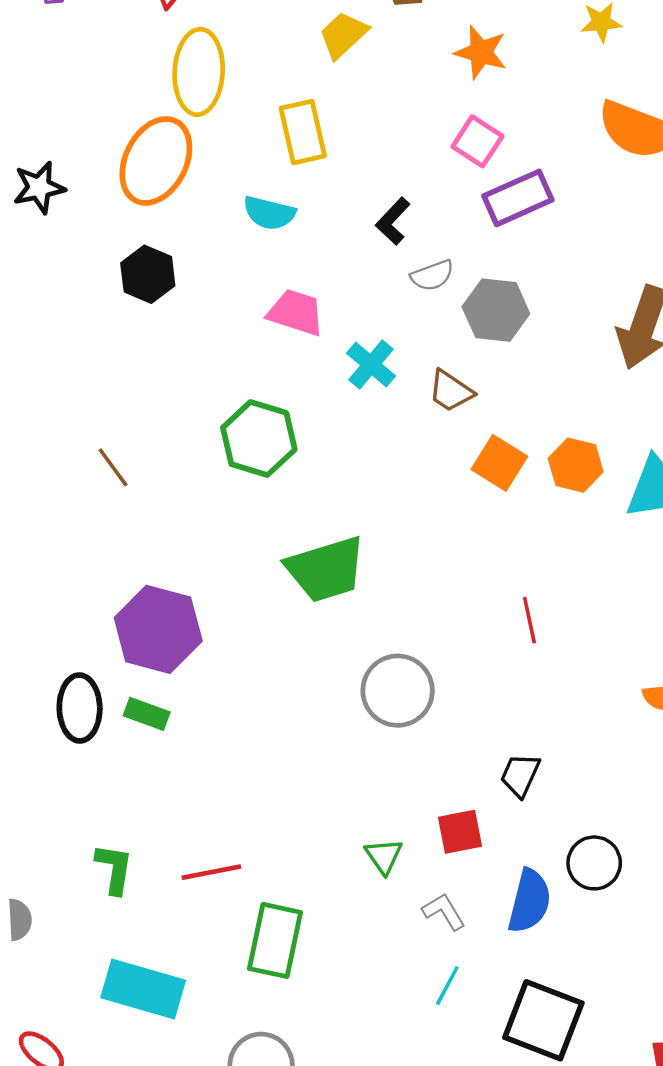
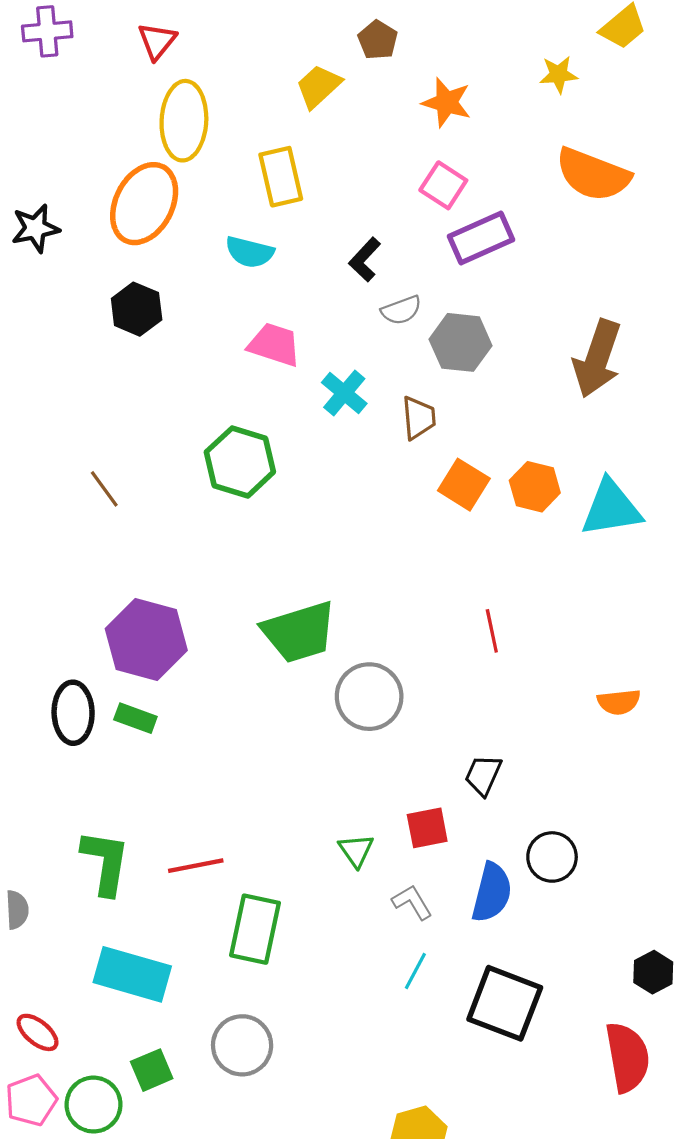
brown trapezoid: (451, 391) -> (419, 418), turned -129
green trapezoid: (326, 569) -> (299, 632), moved
green L-shape: (114, 869) -> (105, 862), size x1.4

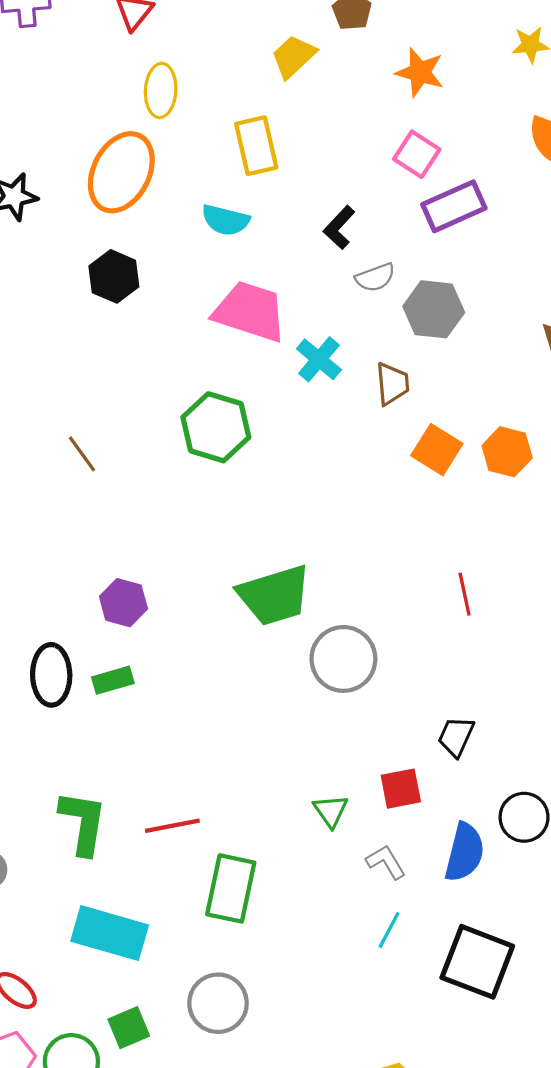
yellow ellipse: (184, 121) -> (161, 90), size x0.7
pink trapezoid: (274, 345) -> (250, 311), size x1.4
purple hexagon: (146, 640) -> (123, 603), size x0.6
green rectangle: (135, 718) -> (113, 680), turned -36

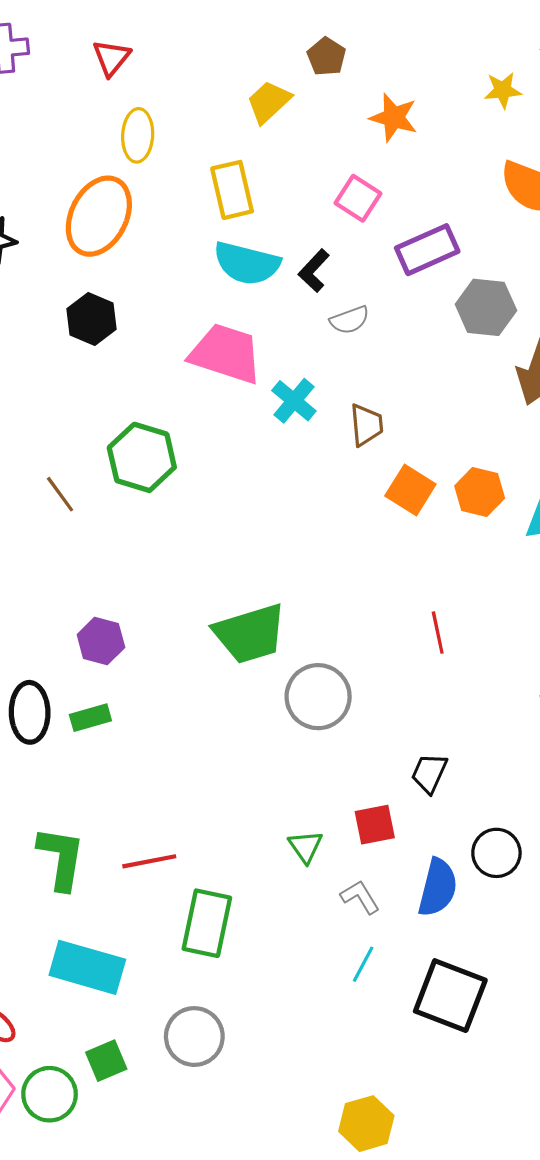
pink square: (417, 154) -> (358, 198), moved
cyan semicircle: (225, 220) -> (247, 263), moved, size x1.4
gray hexagon: (434, 309) -> (486, 307), moved
green hexagon: (216, 427) -> (142, 457), moved

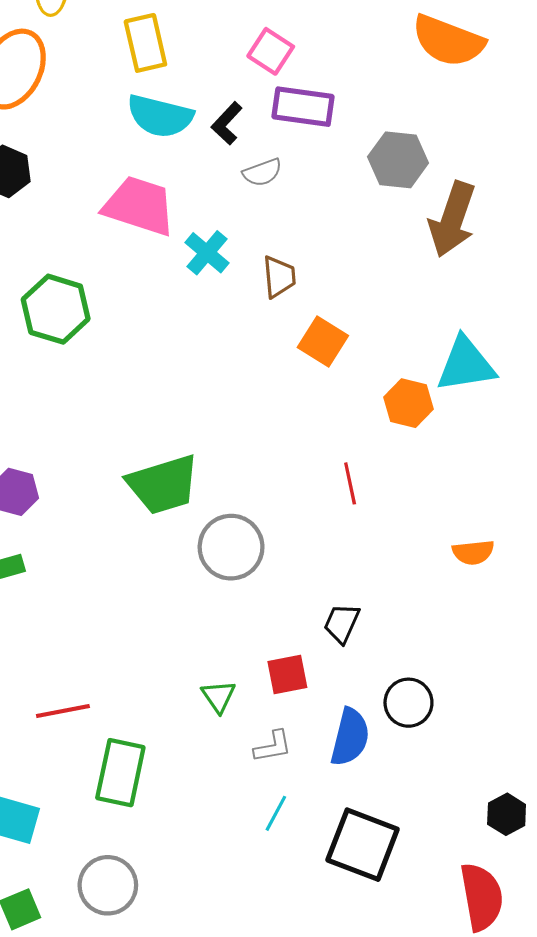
purple rectangle: (427, 250) -> (303, 107), moved, turned 32
orange hexagon: (480, 492) -> (408, 403), moved
gray L-shape: (360, 897) -> (273, 746), turned 111

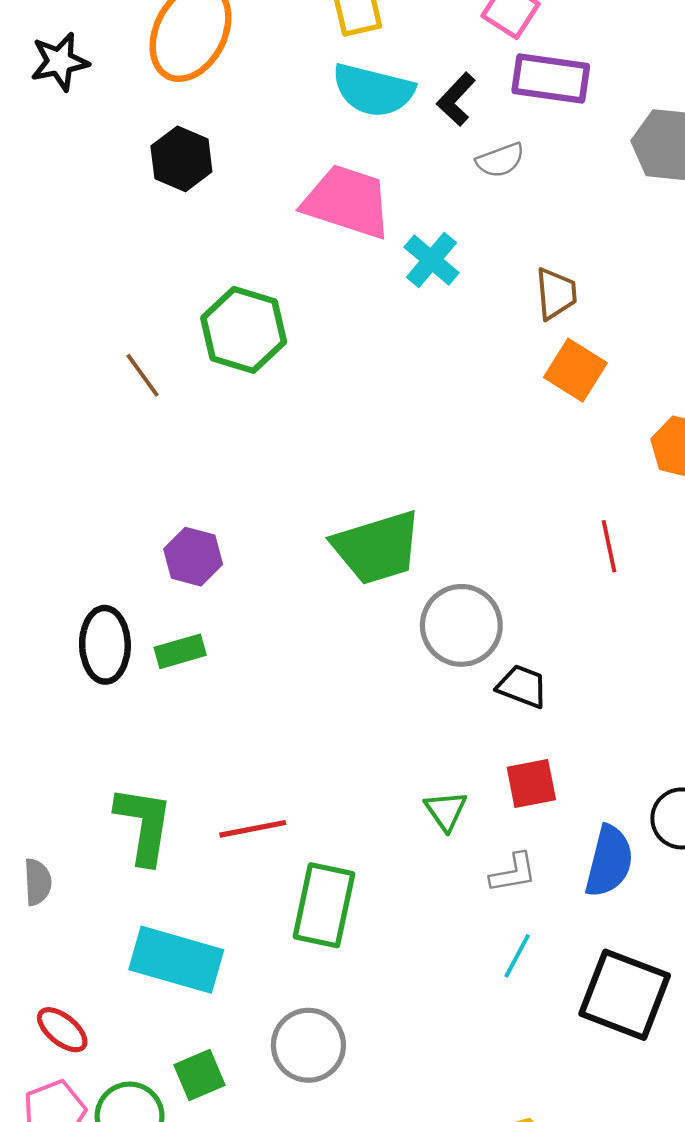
brown trapezoid: (279, 277) -> (556, 294), moved
black trapezoid: (342, 623) -> (522, 686), moved, turned 87

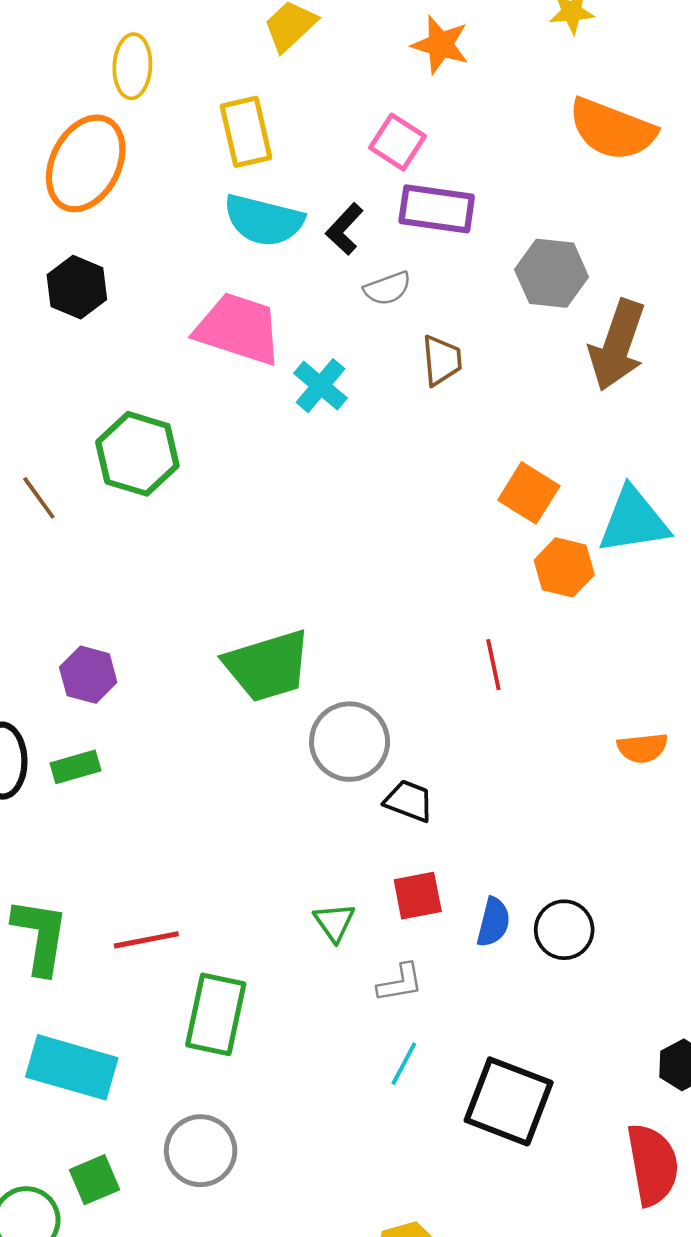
brown trapezoid: (556, 294) -> (442, 360), moved
orange square: (575, 370) -> (529, 493), moved
blue semicircle: (609, 861) -> (493, 922), moved, size x0.7

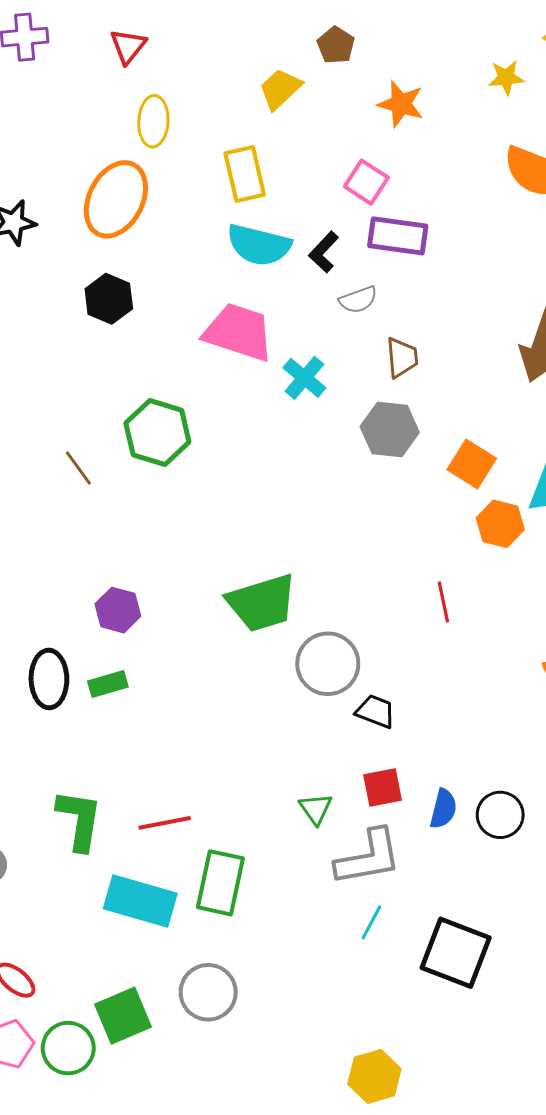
gray hexagon: (552, 273) -> (390, 430), moved
gray L-shape: (400, 983) -> (368, 857), size x1.8
cyan rectangle: (72, 1067) -> (140, 901), moved
green square: (95, 1180) -> (123, 1016), size x1.4

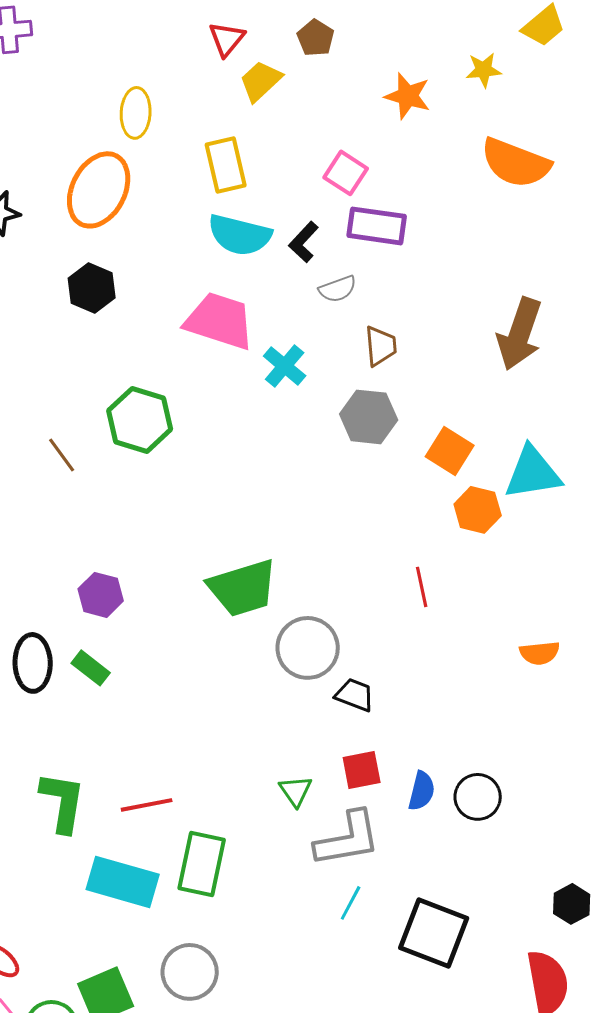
red triangle: (128, 46) -> (227, 39), moved
orange star: (401, 104) -> (408, 96), moved
green rectangle: (108, 684) -> (91, 668), turned 54

